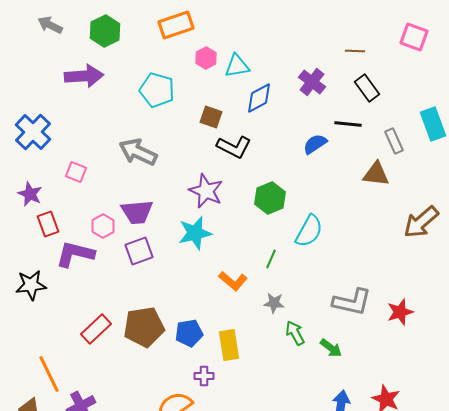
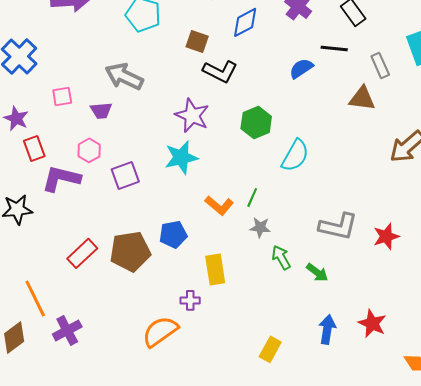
pink square: (76, 172) -> (62, 96), turned -30
purple trapezoid: (137, 212) -> (101, 110), moved, size x0.7
green line: (271, 259) -> (252, 197), moved
blue pentagon: (189, 333) -> (173, 234), moved

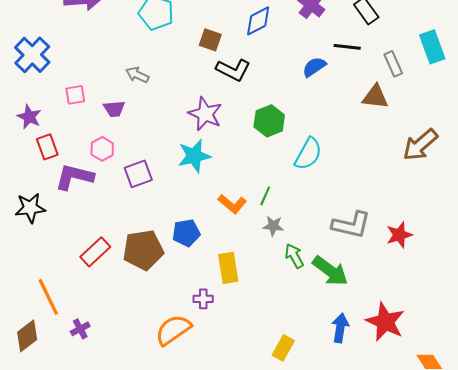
gray arrow: (124, 76) -> (137, 75), size x0.6
green arrow: (317, 272) -> (330, 271), size x1.6
red star: (372, 323) -> (385, 322), size x1.4
purple cross: (67, 330) -> (80, 329), size x0.7

